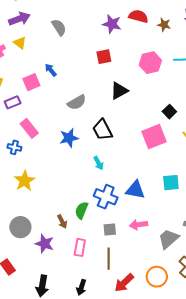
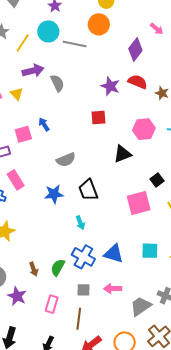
purple arrow: (19, 19) -> (33, 71), moved
black triangle: (119, 91) -> (122, 154), moved
brown arrow: (62, 221) -> (34, 269), moved

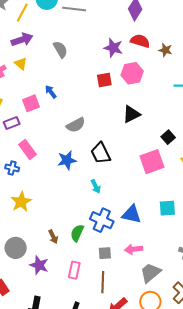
purple arrow: (33, 71) -> (22, 40), moved
pink hexagon: (144, 129) -> (132, 73), moved
gray trapezoid: (141, 306) -> (150, 273), moved

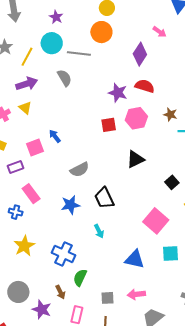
gray semicircle: (60, 49) -> (64, 78), moved
brown star: (165, 50) -> (170, 114), moved
pink square: (152, 162) -> (156, 221), moved, turned -30
blue cross: (102, 220) -> (63, 254), moved
brown arrow: (53, 237) -> (60, 292), moved

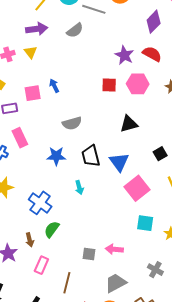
gray semicircle: (64, 78) -> (75, 30), turned 72
blue triangle: (135, 259) -> (119, 162), moved, turned 30
pink arrow: (136, 294) -> (114, 249), moved
gray square: (107, 298) -> (89, 254), moved

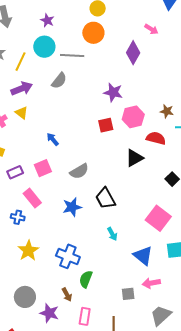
red semicircle: (152, 54) -> (156, 138), moved
pink square: (33, 93) -> (43, 168), moved
blue triangle: (119, 162) -> (143, 256), moved
cyan arrow: (79, 187) -> (112, 234), moved

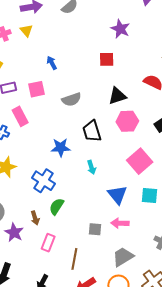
pink hexagon: (133, 117) -> (127, 121), moved
black triangle: (134, 158) -> (117, 96), moved
blue star: (72, 207) -> (61, 148), moved

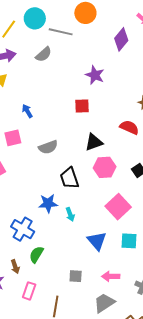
blue star: (61, 148) -> (48, 203), moved
pink arrow: (120, 223) -> (111, 276), moved

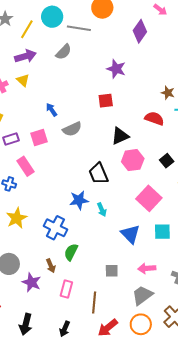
gray semicircle: (48, 147) -> (72, 129), moved

